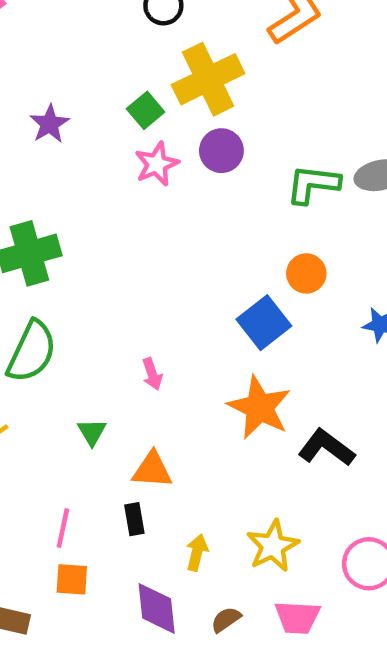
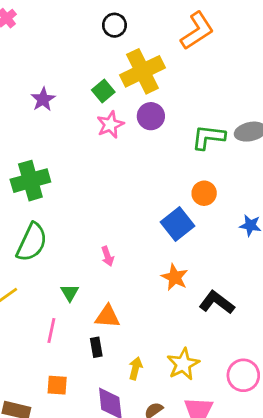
orange star: (259, 407) -> (175, 277), size x0.7
pink line: (63, 528) -> (51, 330), moved

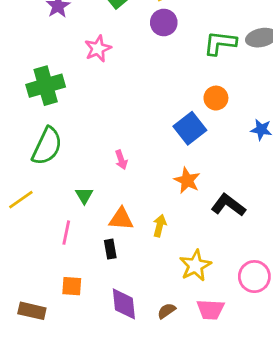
pink star: (110, 125) -> (98, 49), moved
yellow arrow: (135, 368) -> (160, 226), moved

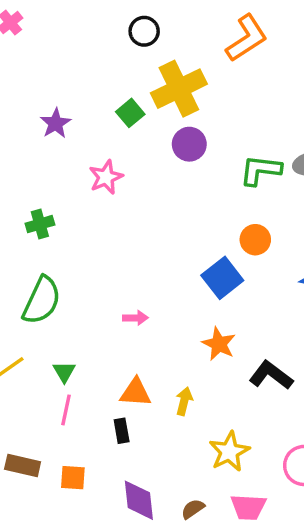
green cross: (46, 86) -> (40, 224), size x0.6
pink arrow: (121, 160) -> (135, 318), turned -72
green triangle: (84, 196) -> (64, 372), moved
brown rectangle: (32, 311) -> (23, 465), moved

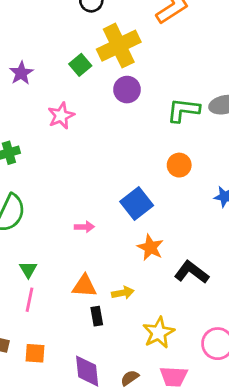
blue square: (222, 278) -> (137, 204), moved
yellow arrow: (184, 401) -> (123, 293), turned 65
black rectangle: (122, 431) -> (97, 316), moved

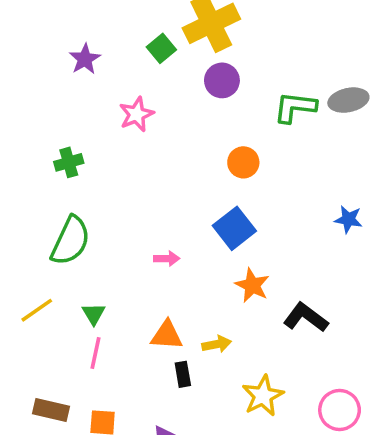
orange circle: (179, 165) -> (243, 162), moved

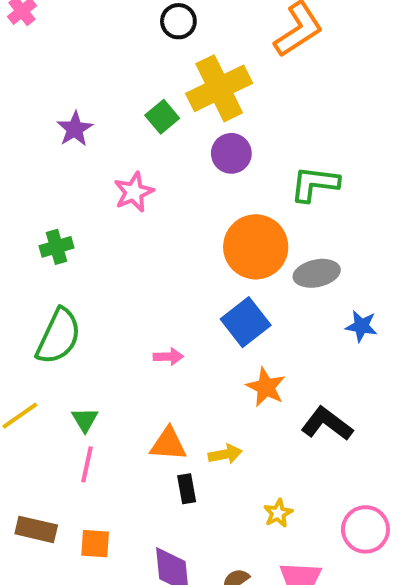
gray ellipse: (348, 100) -> (317, 273), moved
orange circle: (243, 162) -> (256, 247), size x1.8
blue star: (348, 219) -> (361, 326), moved
yellow star: (263, 396) -> (278, 513), size x0.6

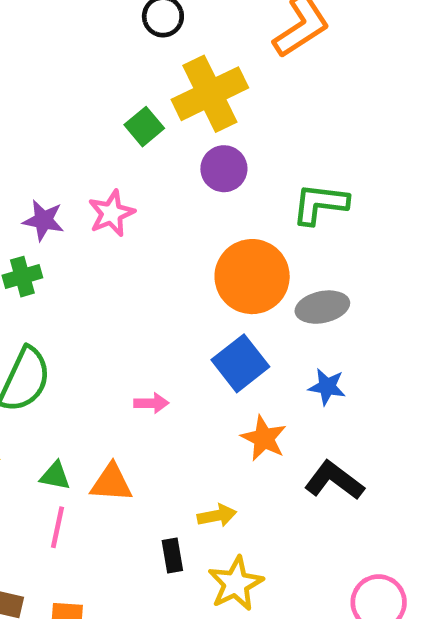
purple star: (75, 129) -> (43, 220), moved, turned -30
blue star: (361, 326) -> (327, 387), moved
green triangle: (85, 420) -> (55, 476), turned -48
orange triangle: (168, 444) -> (111, 483), moved
yellow star: (278, 513) -> (236, 584), moved, size x1.6

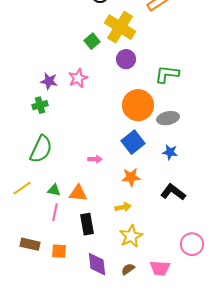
yellow cross: (210, 94) -> (120, 27), turned -32
orange star: (264, 438) -> (131, 177), moved, turned -30
black rectangle: (172, 555) -> (87, 224), moved, size x1.5

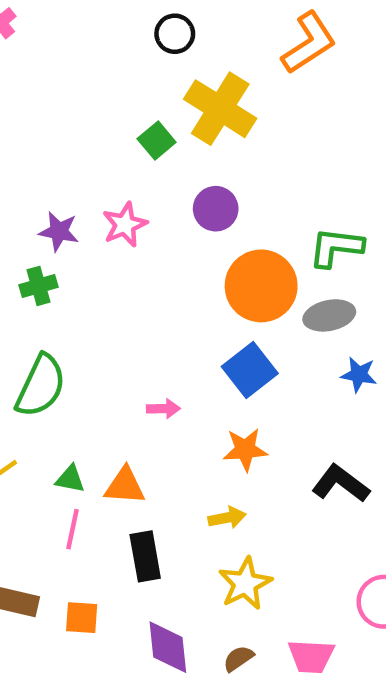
purple circle: (126, 59) -> (216, 209), moved
green L-shape: (167, 74) -> (336, 247), moved
blue star: (170, 152) -> (359, 375), moved

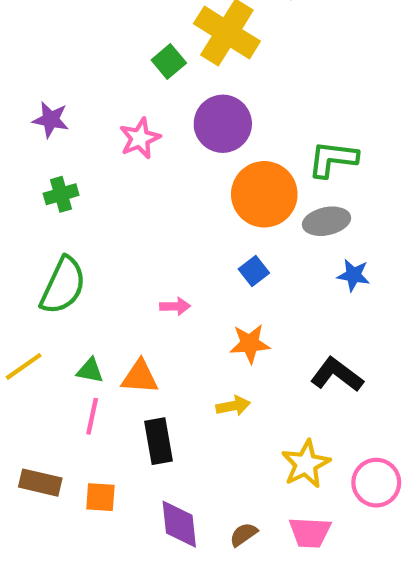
purple circle: (216, 209) -> (223, 124), size x1.4
purple star: (59, 231) -> (51, 120), moved
blue square: (250, 370) -> (254, 271), size x0.6
yellow star: (245, 584) -> (306, 464), moved

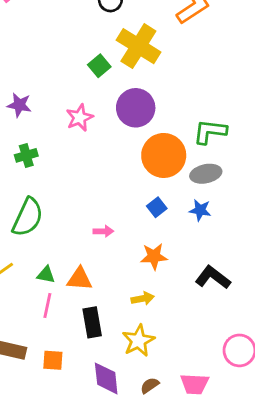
blue star: (353, 275) -> (200, 210), moved
yellow star: (306, 464) -> (138, 341), moved

